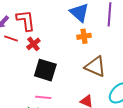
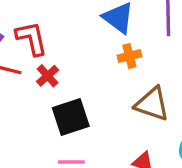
black square: (45, 70) -> (71, 117), turned -30

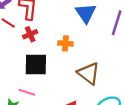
orange cross: (129, 56) -> (65, 43), moved

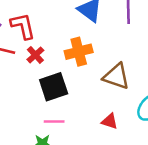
orange cross: (65, 43) -> (79, 52), size x1.5

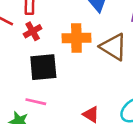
brown triangle: (116, 76) -> (114, 47), moved

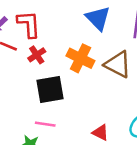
orange cross: (76, 38) -> (80, 58), turned 32

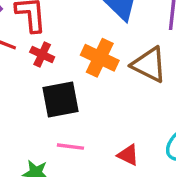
red cross: (37, 55) -> (42, 54), turned -30
pink line: (45, 124) -> (70, 147), moved

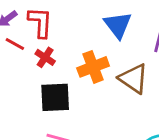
orange cross: (100, 58) -> (93, 67), turned 36

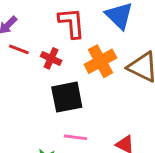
red L-shape: (40, 22) -> (72, 23), moved

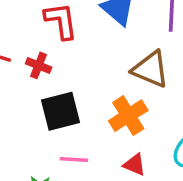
orange cross: (100, 61) -> (128, 116), moved

